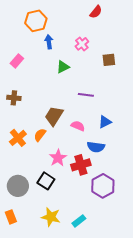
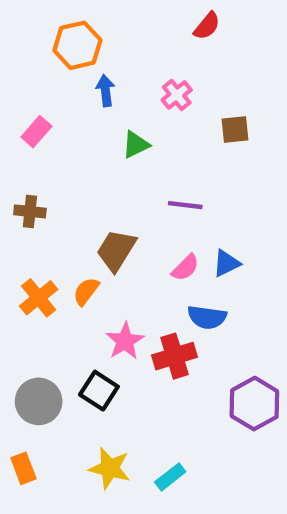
pink semicircle: (78, 126) -> (185, 268), moved, turned 112
purple hexagon: (103, 186) -> (254, 404), moved

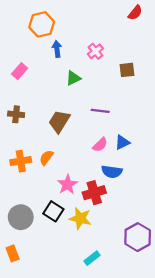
red semicircle: (207, 26) -> (135, 13), moved
brown trapezoid: (116, 250) -> (59, 121), moved
orange cross: (39, 298) -> (21, 161), turned 30
purple hexagon: (254, 404) -> (138, 237), moved
yellow star: (110, 468) -> (80, 218), moved

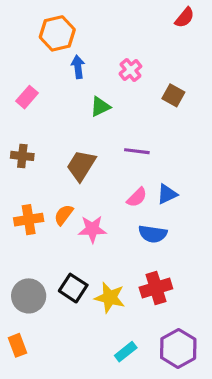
brown square: (127, 70) -> (173, 95), turned 35
pink star: (67, 184) -> (92, 229), moved, turned 30
red cross: (94, 193) -> (156, 288), moved
purple hexagon: (138, 237) -> (178, 348), moved

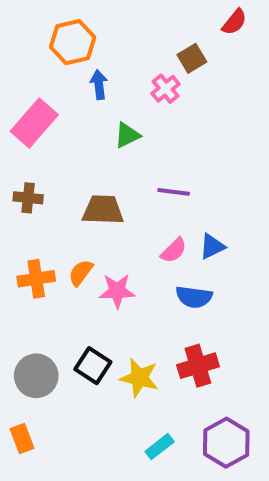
brown square: (173, 95) -> (192, 58), moved, turned 30
pink rectangle: (27, 97) -> (34, 123), size x1.6
brown trapezoid: (81, 165) -> (103, 210), turned 60

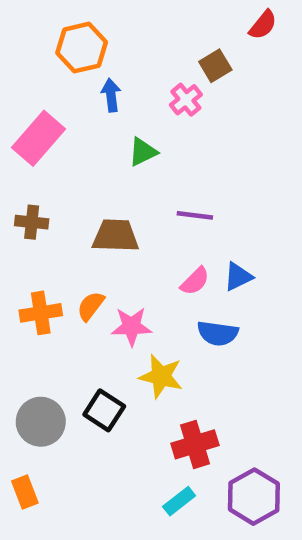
red cross: (198, 366) -> (195, 444), moved
yellow star: (139, 378) -> (161, 376), moved

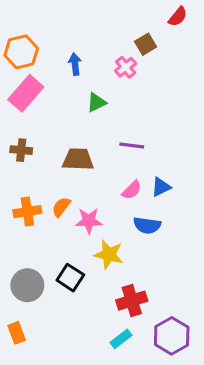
orange hexagon: (82, 48) -> (21, 52), moved

